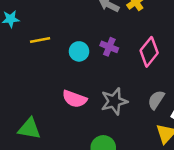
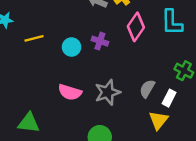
pink diamond: (149, 52) -> (136, 27), moved

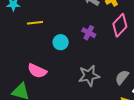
cyan circle: (72, 47) -> (61, 42), moved
pink semicircle: (70, 92) -> (37, 71), moved

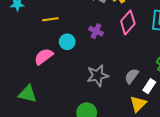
yellow line: (35, 23) -> (50, 19), moved
pink semicircle: (37, 71) -> (44, 56), moved, turned 120

